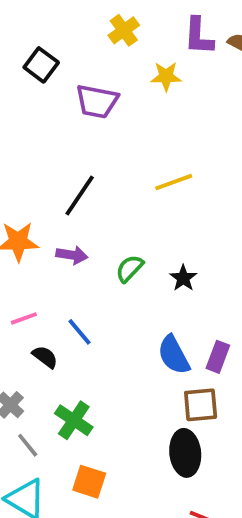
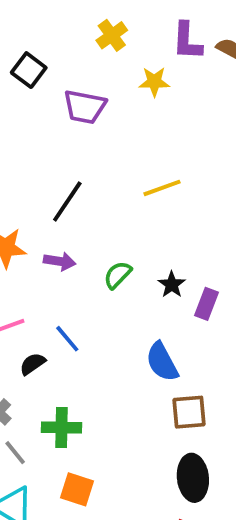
black semicircle: (45, 357) -> (33, 364), turned -72
purple rectangle: (218, 357) -> (206, 304), moved
green cross: (74, 420) -> (62, 428), turned -33
black ellipse: (185, 453) -> (193, 478), moved

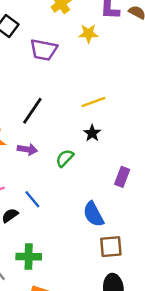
black star: (172, 285) -> (92, 133), moved

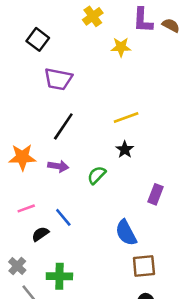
purple trapezoid: (44, 50) -> (58, 79), moved

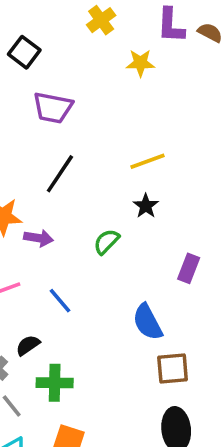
purple arrow: (58, 166) -> (39, 238), moved
black semicircle: (40, 234) -> (28, 345), moved

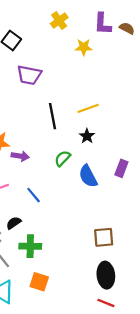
black line: (60, 174) -> (53, 116), moved, turned -45
purple rectangle: (189, 268) -> (121, 168), moved
blue semicircle: (148, 322) -> (88, 176), moved

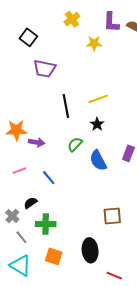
black ellipse: (106, 275) -> (90, 250), moved

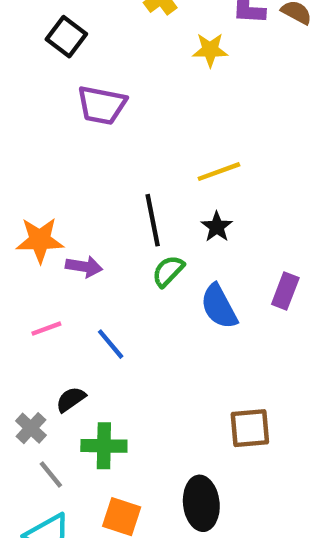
black line: (66, 106) -> (153, 220), moved

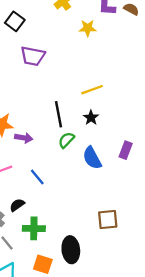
black ellipse: (201, 503) -> (71, 250), moved

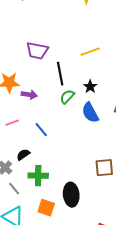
purple trapezoid: (33, 56) -> (37, 51), moved
black star: (91, 118) -> (90, 87), moved

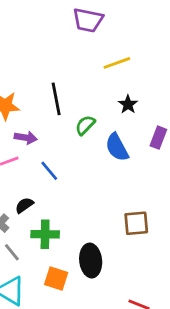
purple trapezoid: (37, 51) -> (88, 20), moved
black line: (60, 74) -> (56, 99), moved
black star: (90, 87) -> (128, 104), moved
purple arrow: (29, 95) -> (26, 138), moved

